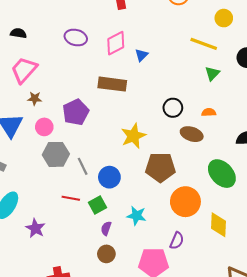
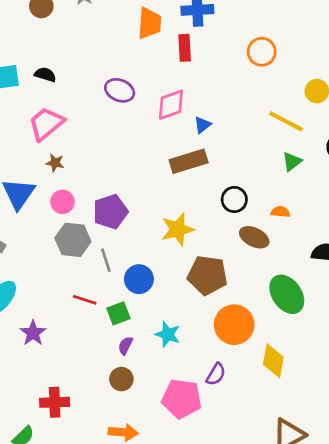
brown rectangle: (112, 84) -> (189, 161), moved, turned -32
purple pentagon: (76, 112) -> (110, 212), moved

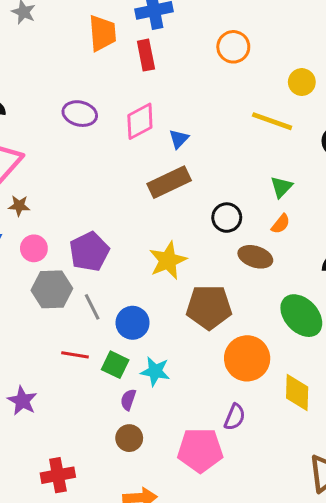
green triangle: (292, 162) -> (281, 187), moved
orange semicircle: (280, 212) -> (281, 224), turned 132
green square: (118, 313) -> (115, 365), turned -35
cyan star: (168, 334) -> (155, 371), moved

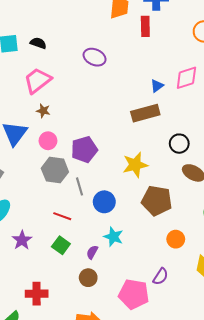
pink diamond: (140, 121) -> (186, 78), moved
orange circle: (247, 358) -> (176, 239), size x0.6
green square: (115, 365) -> (61, 245), moved

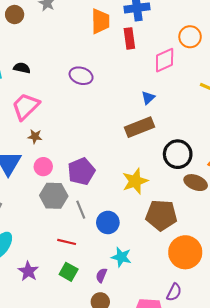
pink diamond: (186, 78) -> (165, 60), moved
black circle: (179, 144) -> (178, 154), size x1.4
orange circle: (176, 239) -> (185, 252), size x1.8

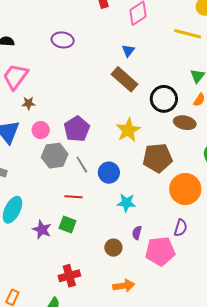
brown rectangle: (139, 127) -> (124, 79), turned 72
green square: (69, 272) -> (68, 225), moved
purple semicircle: (101, 275) -> (137, 233), moved

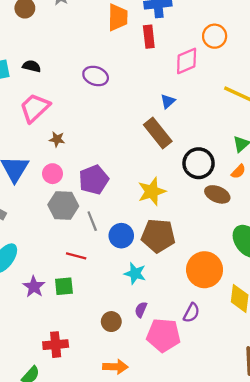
brown star: (29, 103) -> (57, 139), moved
brown pentagon: (158, 158) -> (158, 236), moved
green square: (68, 225) -> (64, 286), turned -36

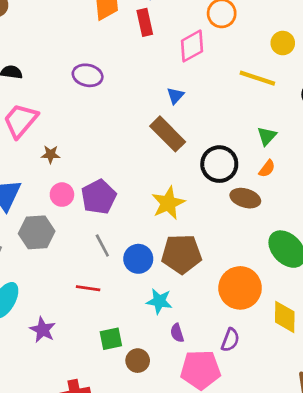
pink circle: (53, 174) -> (62, 195), moved
gray hexagon: (63, 205) -> (37, 232), moved
green square: (64, 286) -> (111, 339), moved
purple semicircle: (141, 310) -> (177, 333), moved, turned -35

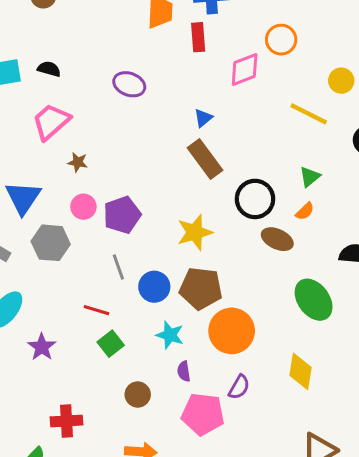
blue triangle: (175, 96) -> (203, 118), moved
orange circle: (240, 288) -> (232, 331), moved
green square: (111, 339) -> (111, 344), moved, turned -35

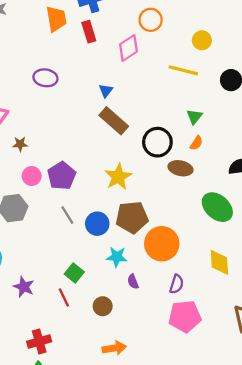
red line: (97, 310) -> (64, 298), moved, turned 60
pink pentagon: (203, 414) -> (185, 316), moved
red cross: (66, 421) -> (39, 342), moved

